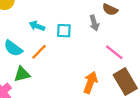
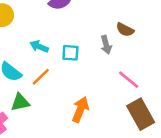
orange arrow: (90, 82) -> (80, 110), moved

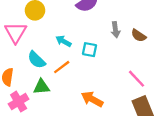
gray arrow: (106, 45) -> (115, 30), moved
orange arrow: (80, 110) -> (92, 99), turned -90

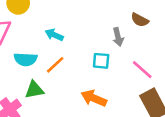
gray arrow: (115, 30) -> (118, 37), moved
cyan square: (90, 50) -> (101, 61), moved
cyan semicircle: (36, 60) -> (26, 59), turned -36

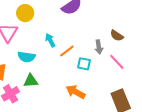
cyan arrow: (54, 35) -> (50, 40), turned 32
orange line: (55, 65) -> (67, 51), moved
pink line: (142, 70) -> (117, 62), moved

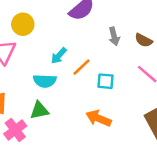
cyan arrow: (50, 40) -> (59, 56), turned -104
gray arrow: (99, 47) -> (114, 36), moved
cyan semicircle: (26, 57) -> (45, 81), moved

